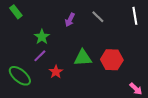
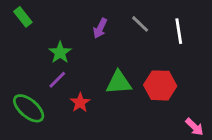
white line: (135, 16) -> (179, 31), moved

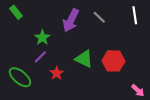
purple arrow: (100, 28) -> (71, 20), size x1.6
white line: (179, 31) -> (135, 15), moved
green triangle: (119, 83) -> (84, 59), turned 30

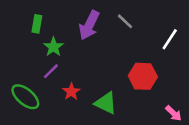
green rectangle: (16, 12) -> (37, 24), moved, turned 48
white line: (135, 15) -> (170, 39), moved, turned 42
green triangle: (84, 59) -> (106, 103), moved

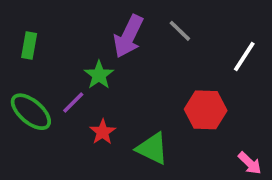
green rectangle: (37, 24) -> (29, 45), moved
green star: (53, 47) -> (99, 75), moved
green ellipse: (25, 97) -> (31, 112), moved

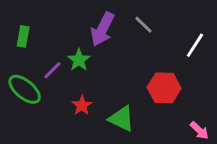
purple line: (73, 102) -> (52, 70), moved

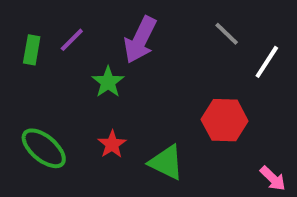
gray line: (144, 25) -> (227, 34), moved
purple line: (52, 70) -> (72, 40), moved
green ellipse: (25, 89) -> (44, 148), moved

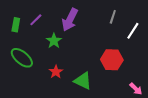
gray line: (227, 34) -> (113, 17), turned 64
green ellipse: (44, 148) -> (22, 58), moved

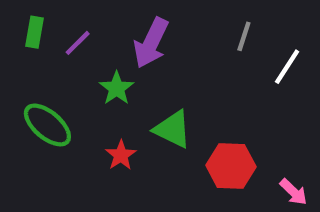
green rectangle: (16, 25) -> (34, 32), moved
red hexagon: (112, 60) -> (231, 166), moved
green triangle: (83, 81) -> (173, 129), moved

